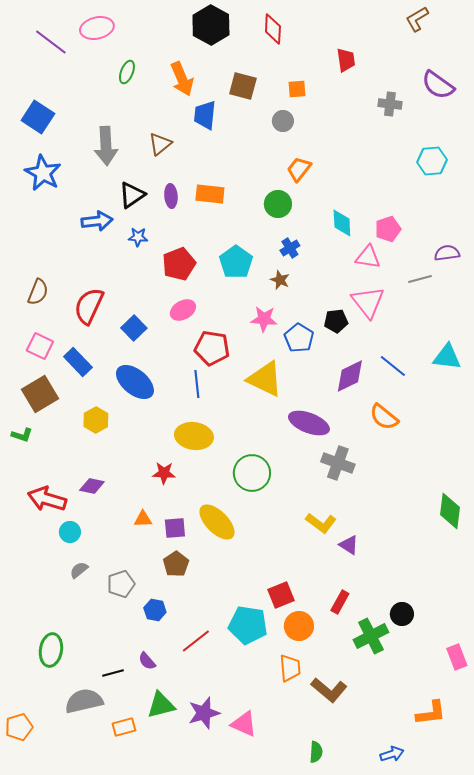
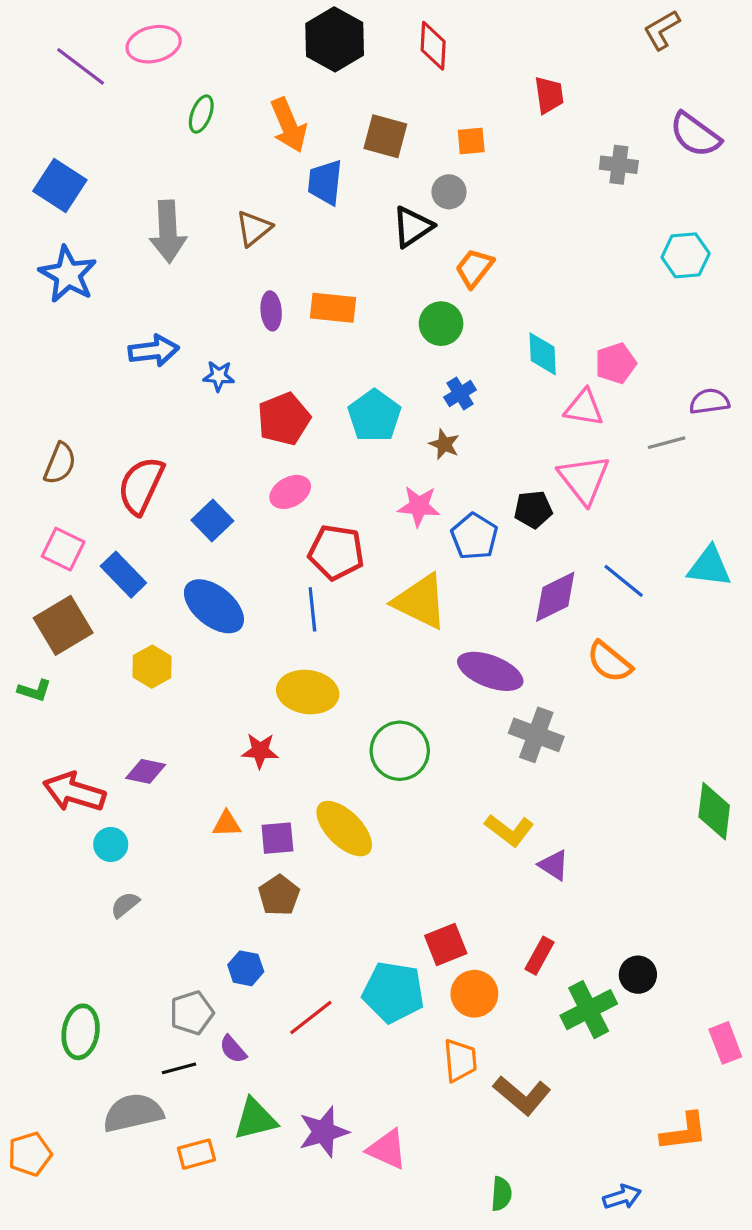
black triangle: (132, 195) -> (412, 227), moved
gray pentagon: (121, 584) -> (192, 1013), moved

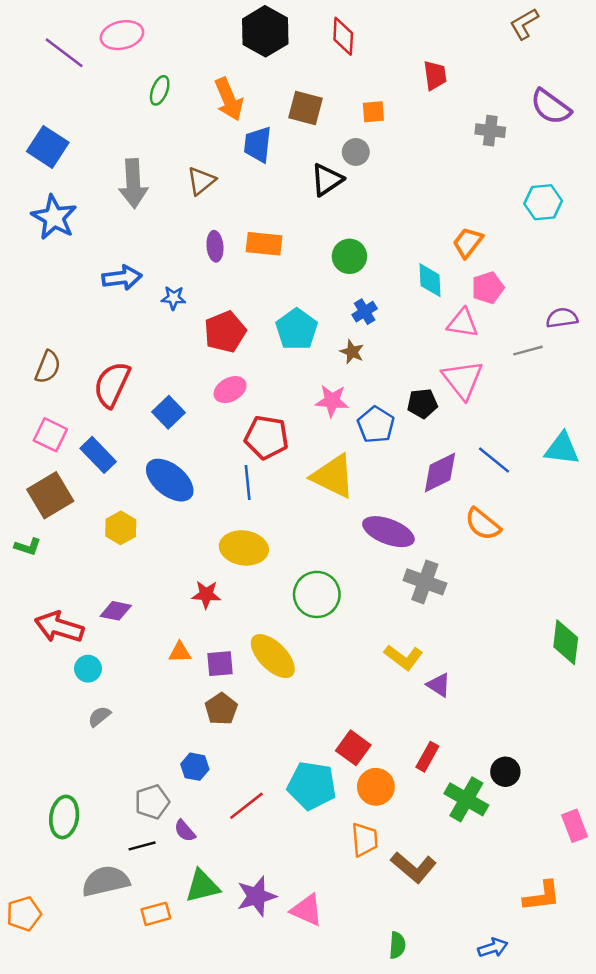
orange trapezoid: (474, 268) -> (468, 242), moved
red square: (446, 944) -> (353, 748), turned -32
green cross: (589, 1010) -> (466, 799), turned -33

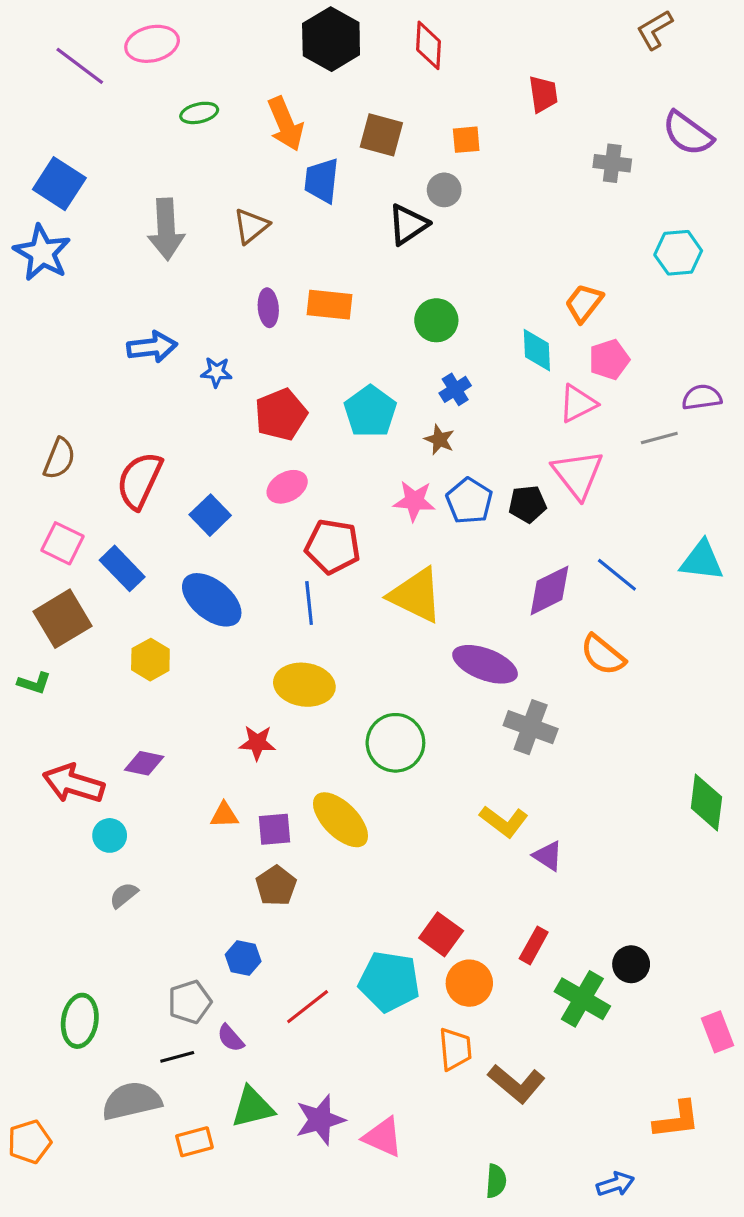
green ellipse: (160, 90) -> (199, 113), turned 56
blue star: (54, 217) -> (42, 253), moved
pink triangle: (463, 323) -> (578, 404), turned -36
blue pentagon: (376, 425) -> (469, 501), moved

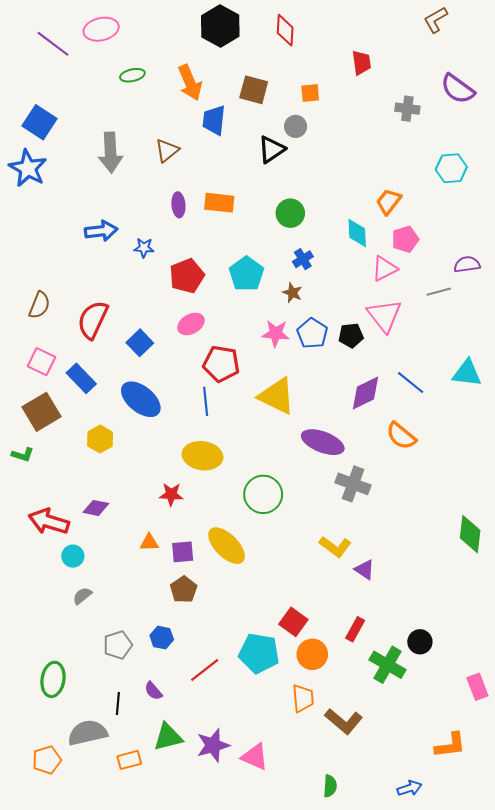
gray pentagon: (190, 1002) -> (118, 645), moved
black line: (177, 1057) -> (118, 703), turned -70
orange pentagon: (30, 1142) -> (47, 760), moved

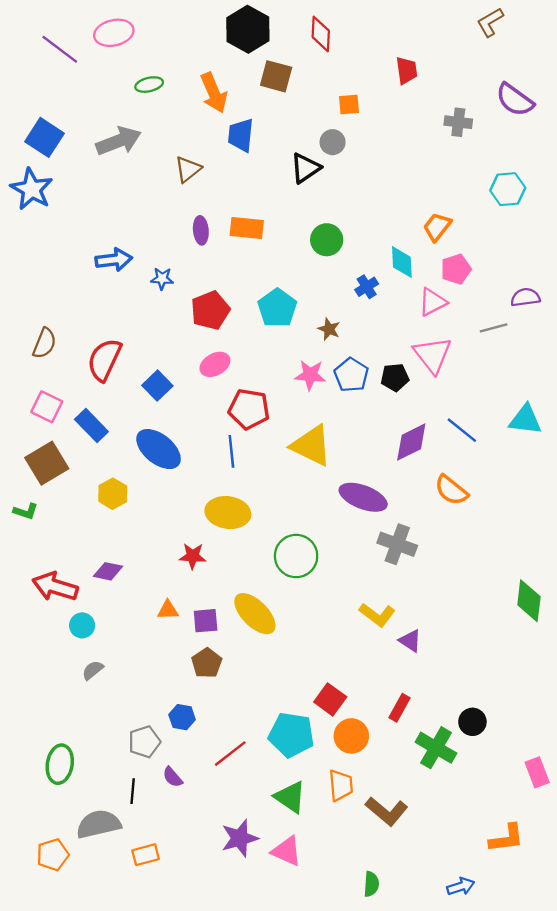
brown square: (254, 90) -> (276, 76), moved
gray arrow: (111, 153) -> (119, 141), moved, turned -108
blue cross: (303, 259) -> (367, 287), moved
gray pentagon: (118, 645) -> (144, 742), moved
green triangle: (168, 737) -> (290, 797), moved, turned 48

